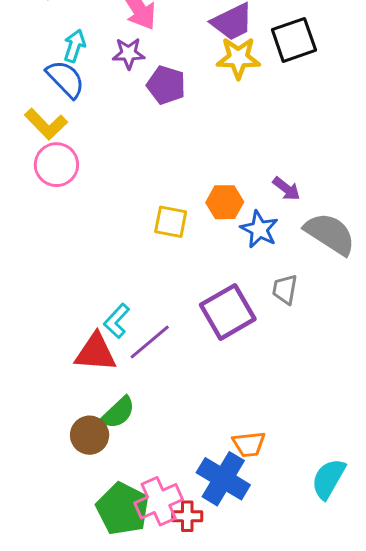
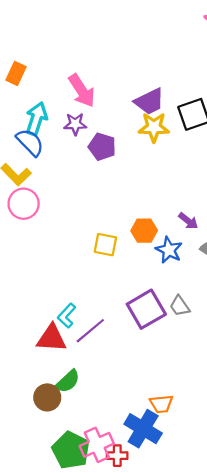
cyan arrow: (74, 46) -> (36, 119), size x1.4
gray trapezoid: (285, 289) -> (180, 306), moved, turned -45

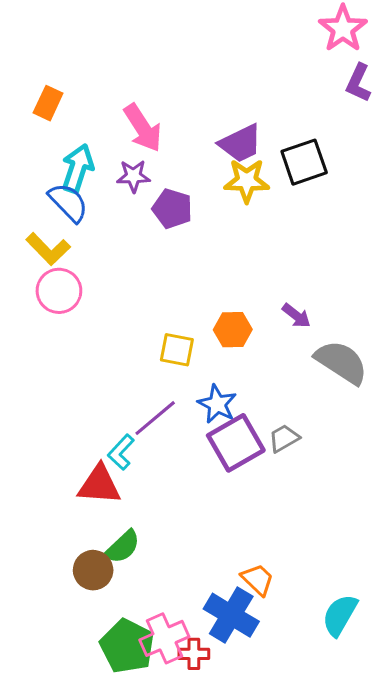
blue star: (169, 250) -> (217, 404), moved
gray trapezoid: (180, 306) -> (284, 438), turned 95
purple line: (90, 331) -> (155, 418), moved
orange trapezoid: (161, 404) -> (258, 579), turned -130

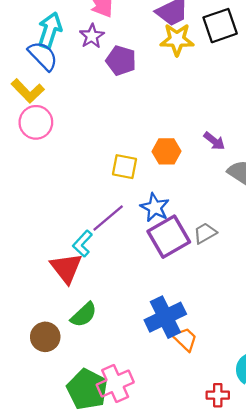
purple star: (133, 176) -> (92, 36), turned -30
red triangle: (99, 485) -> (66, 268), turned 48
brown circle: (93, 570) -> (45, 337), moved
blue cross: (231, 615) -> (165, 317), moved, turned 33
red cross: (194, 654) -> (218, 395), moved

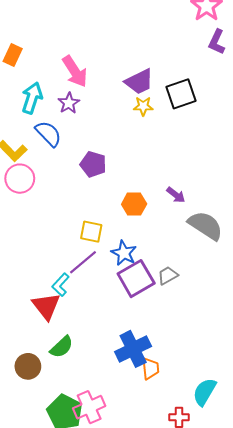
yellow star: (177, 40) -> (143, 106), size x0.7
blue semicircle: (43, 56) -> (48, 134), moved
purple pentagon: (121, 61) -> (93, 164), moved
yellow square: (124, 167) -> (91, 232), moved
orange trapezoid: (185, 339) -> (150, 368), turned 40

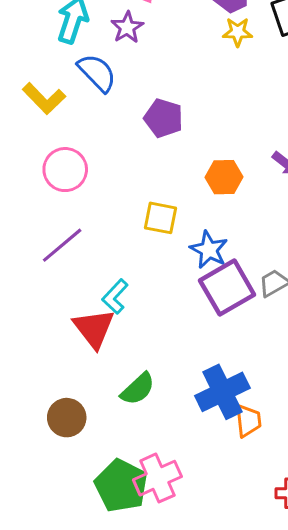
pink circle: (20, 179) -> (65, 170), moved
purple line: (83, 262) -> (62, 245), moved
green semicircle: (62, 347) -> (138, 389), moved

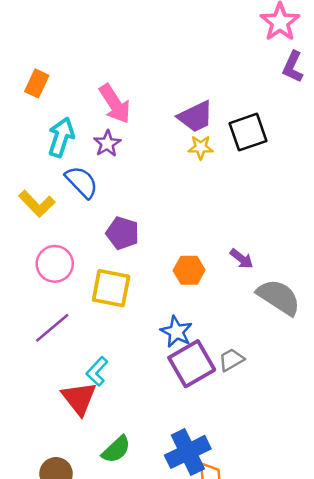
purple pentagon: (163, 118) -> (123, 233), moved
yellow square: (160, 218) -> (111, 288), moved, size x1.4

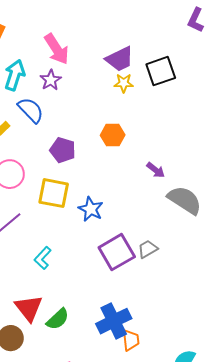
orange hexagon: (189, 270) -> (113, 135), moved
blue star: (176, 332) -> (91, 209), moved
red triangle: (79, 398) -> (29, 308), moved

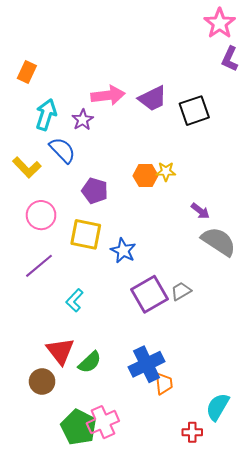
pink arrow: (57, 49) -> (108, 95), moved, turned -64
yellow star: (124, 83) -> (166, 171), moved
purple arrow: (156, 170) -> (200, 211), moved

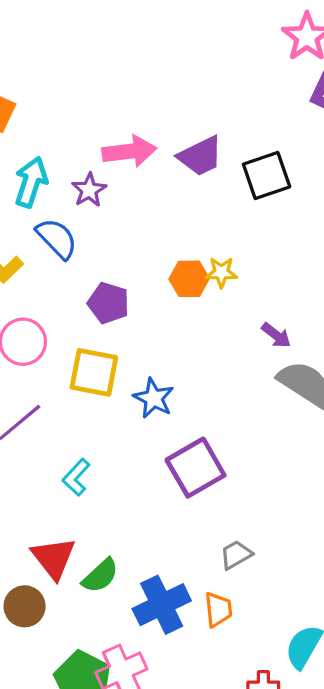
gray trapezoid: (181, 291) -> (236, 555), moved
blue cross: (147, 364) -> (162, 605), moved

